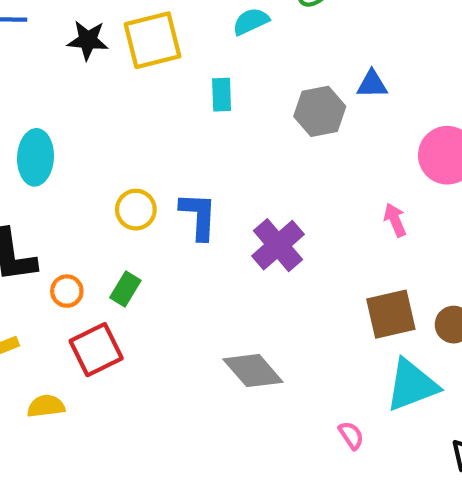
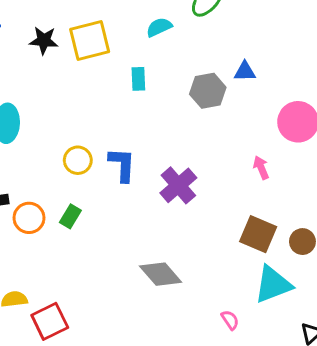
orange circle: (67, 291) -> (29, 218), size x1.4
brown square: (391, 314) -> (258, 234), turned 36
red square: (96, 350) -> (50, 321), moved

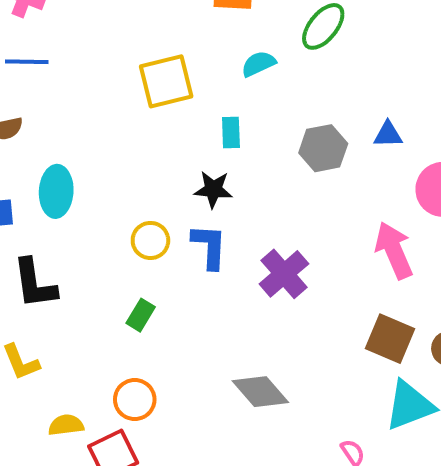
black star: (44, 40) -> (213, 189), moved
blue triangle: (245, 72) -> (388, 134), moved
pink arrow: (261, 168) -> (394, 250), size x1.8
orange circle: (29, 218) -> (135, 400), moved

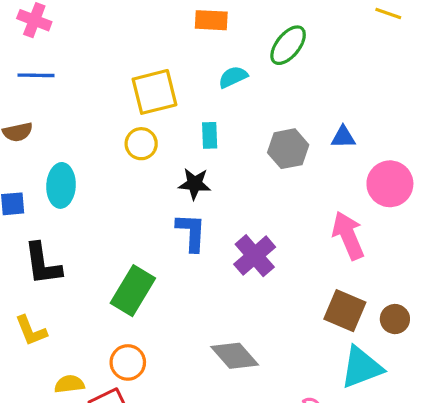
yellow circle: (150, 240) -> (141, 144), moved
green rectangle: (141, 315) -> (133, 291), size x1.8

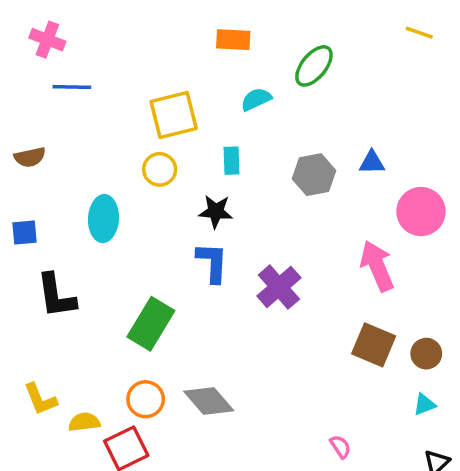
blue line: (36, 75) -> (72, 87), moved
cyan ellipse: (61, 185) -> (103, 219), moved
yellow L-shape: (31, 331) -> (40, 399), moved
gray diamond: (235, 356) -> (209, 401), moved
cyan triangle: (362, 367) -> (424, 404), moved, size x0.5

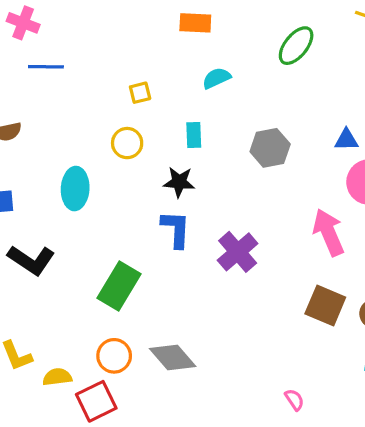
green ellipse: (314, 66) -> (296, 46), moved
yellow square: (174, 115) -> (140, 93), size x0.5
blue triangle: (372, 162) -> (346, 140), moved
black L-shape: (56, 296) -> (31, 260), turned -48

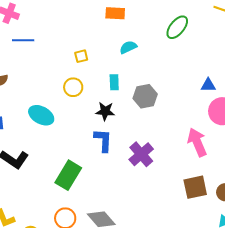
gray hexagon: (270, 148) -> (145, 96), moved
cyan ellipse: (75, 189) -> (41, 115), turned -65
brown square: (325, 305) -> (195, 187), turned -35

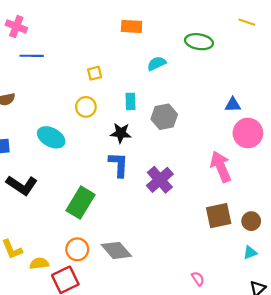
green ellipse: (177, 27) -> (199, 42), turned 60
cyan semicircle: (128, 47) -> (157, 63), moved

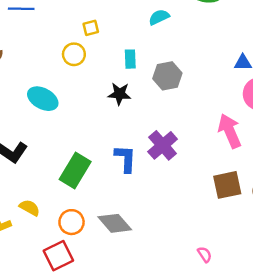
yellow circle: (86, 107) -> (74, 54), moved
blue L-shape: (119, 165) -> (125, 159), moved
yellow semicircle: (39, 263) -> (30, 208), moved, turned 36

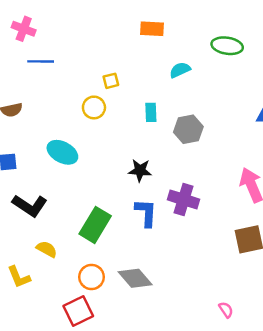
black star: (119, 94) -> (140, 170), moved
purple cross: (163, 145) -> (184, 199), turned -32
yellow semicircle: (30, 208) -> (47, 249), moved

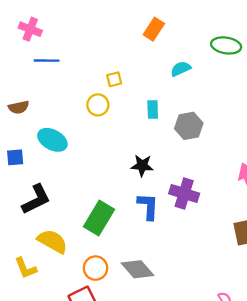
orange rectangle: (152, 29) -> (154, 29), turned -60
cyan ellipse: (62, 152) -> (52, 140), moved
black L-shape: (30, 206) -> (36, 199), turned -60
yellow semicircle: (47, 249) -> (52, 241), size x1.5

